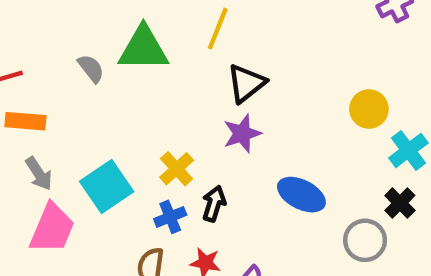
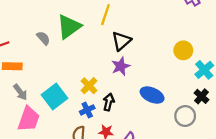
green triangle: (143, 49) -> (69, 27), turned -32

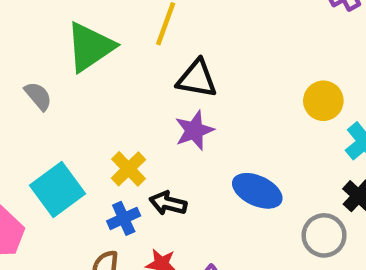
gray semicircle: (43, 38) -> (38, 96), moved
black triangle: (121, 41) -> (197, 79), turned 50
black arrow: (109, 102) -> (168, 203), turned -91

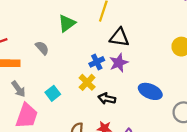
green triangle: (90, 47) -> (67, 23), size x0.7
cyan square: (57, 190) -> (53, 93), size x0.6
blue cross: (124, 218) -> (97, 62), moved

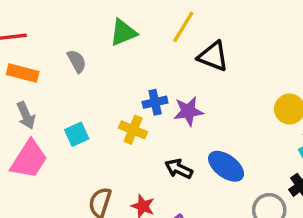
black triangle: (119, 37) -> (213, 56), moved
yellow cross: (87, 82) -> (133, 130), turned -35
black arrow: (107, 99) -> (179, 169), moved

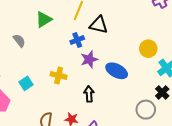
blue cross: (155, 102) -> (77, 40), moved
blue ellipse: (226, 166) -> (117, 71), moved
black arrow: (179, 169) -> (89, 94), turned 70

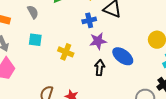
cyan square: (26, 83) -> (35, 40), moved, turned 32
black arrow: (89, 94) -> (100, 68), moved

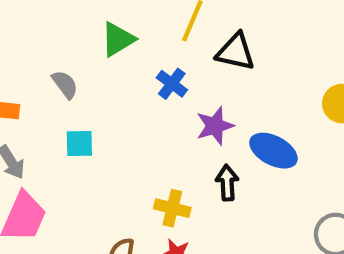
blue cross: (89, 20) -> (172, 84), moved, turned -32
yellow cross: (66, 52) -> (172, 208), moved

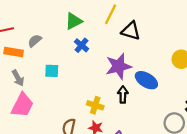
gray semicircle: (65, 84) -> (35, 41), moved, turned -96
blue cross: (172, 84) -> (82, 45), moved
purple star: (215, 126) -> (119, 66), size x1.4

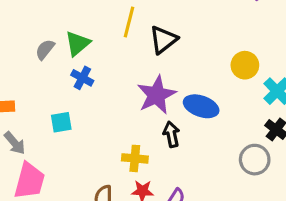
black triangle: (131, 31) -> (163, 40), turned -42
gray semicircle: (35, 41) -> (45, 49), moved
blue cross: (82, 45) -> (82, 78), moved

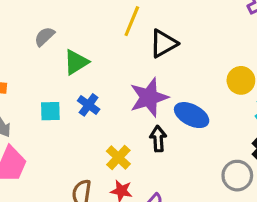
green triangle: (78, 43) -> (76, 62), moved
blue cross: (82, 78) -> (89, 105), moved
yellow cross: (135, 158) -> (118, 157), turned 30

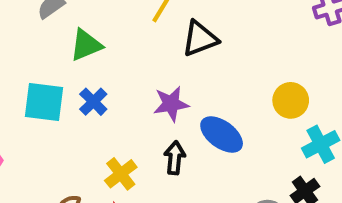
purple star: (149, 97) -> (171, 104), size x0.7
cyan square: (50, 111) -> (44, 102), size x1.5

